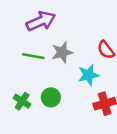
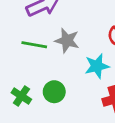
gray star: (62, 52) -> (67, 40), turned 30

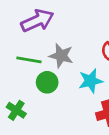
green circle: (54, 92) -> (47, 82), moved

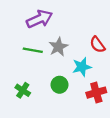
gray star: (61, 56) -> (58, 47), turned 30
green circle: (47, 82) -> (60, 85), moved

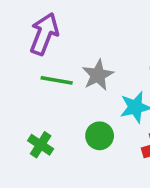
purple arrow: (39, 19) -> (44, 34), moved, turned -45

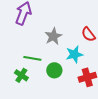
green line: (57, 80) -> (32, 58), moved

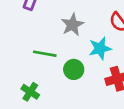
green cross: (21, 75) -> (30, 92), moved

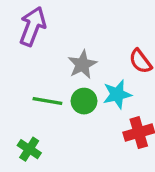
green circle: (74, 69) -> (84, 101), moved

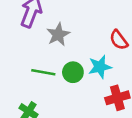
gray star: (82, 65) -> (58, 35), moved

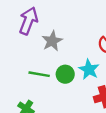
cyan star: (100, 67) -> (89, 69), turned -30

